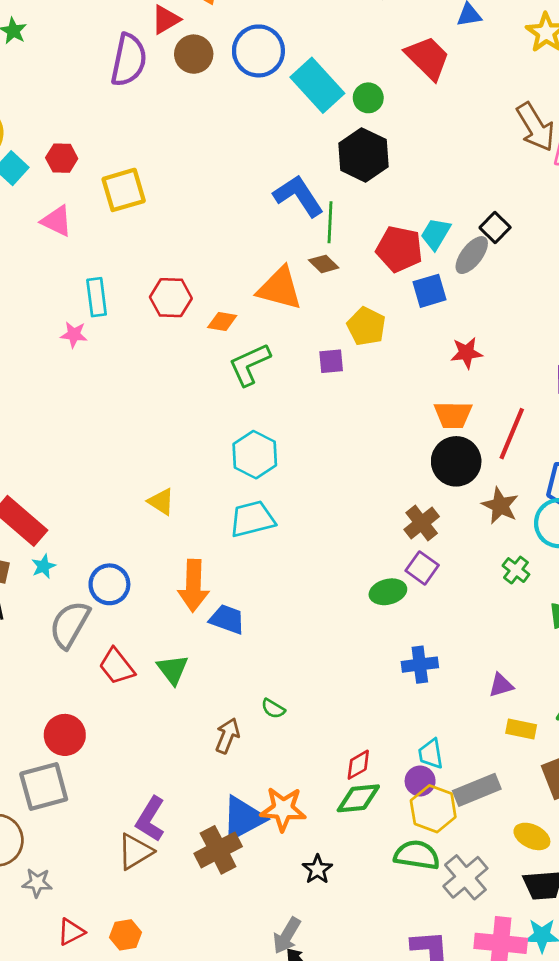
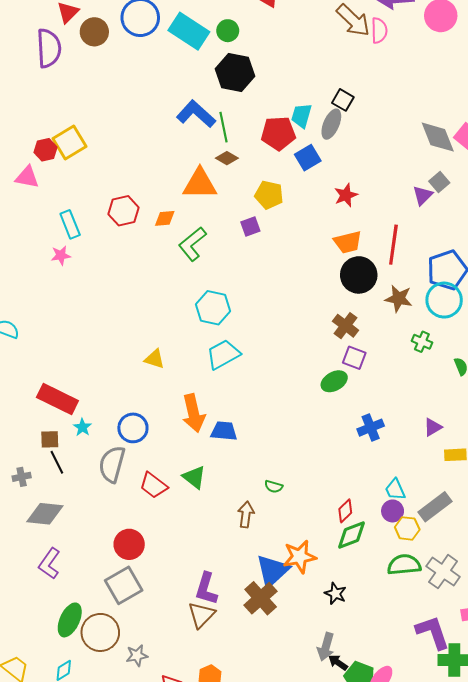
red hexagon: (62, 158) -> (46, 150), moved
yellow hexagon: (433, 809) -> (407, 528), size x0.7

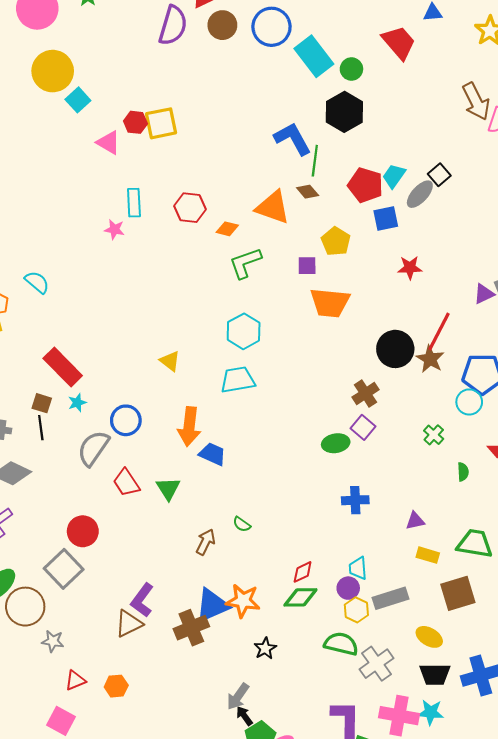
orange trapezoid: (348, 242) -> (330, 303), moved, size x1.4
brown star: (399, 299) -> (430, 359), moved
cyan circle: (444, 300) -> (469, 402), size x0.7
gray square: (124, 585) -> (64, 569), turned -33

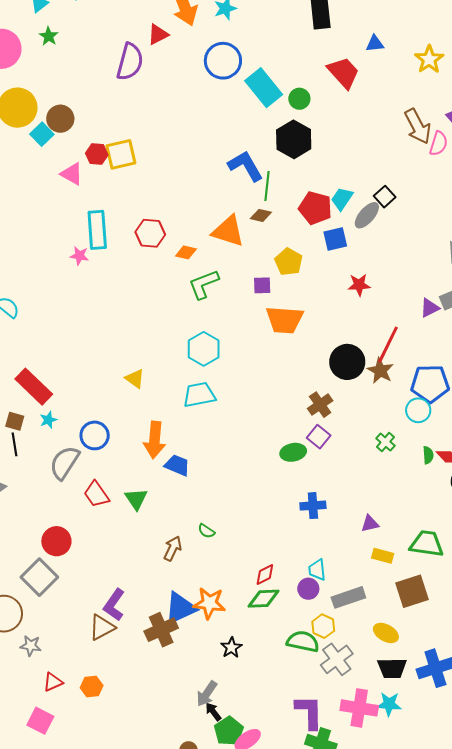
brown circle: (222, 25) -> (60, 119), moved
brown diamond: (308, 192) -> (261, 215), turned -35
cyan rectangle: (134, 203) -> (97, 230), size x1.4
green semicircle: (463, 472) -> (428, 455), moved
yellow hexagon: (356, 610) -> (323, 626), moved

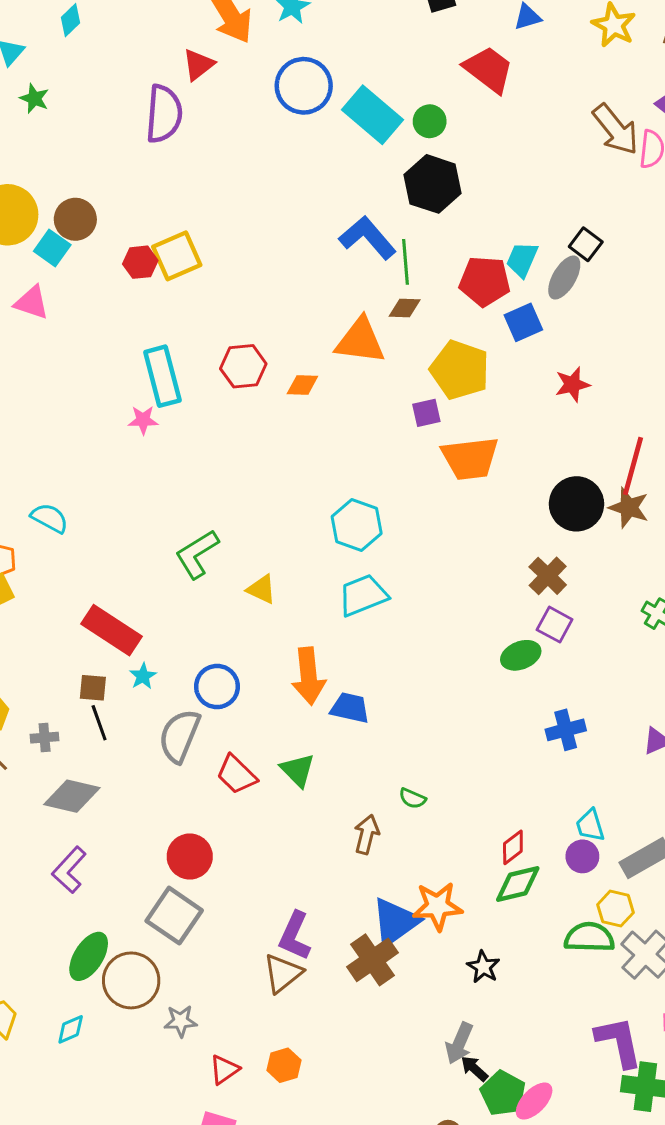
pink triangle: (72, 174) -> (32, 303), moved
yellow pentagon: (289, 262) -> (460, 370), size x1.4
green L-shape: (204, 284) -> (197, 554), moved

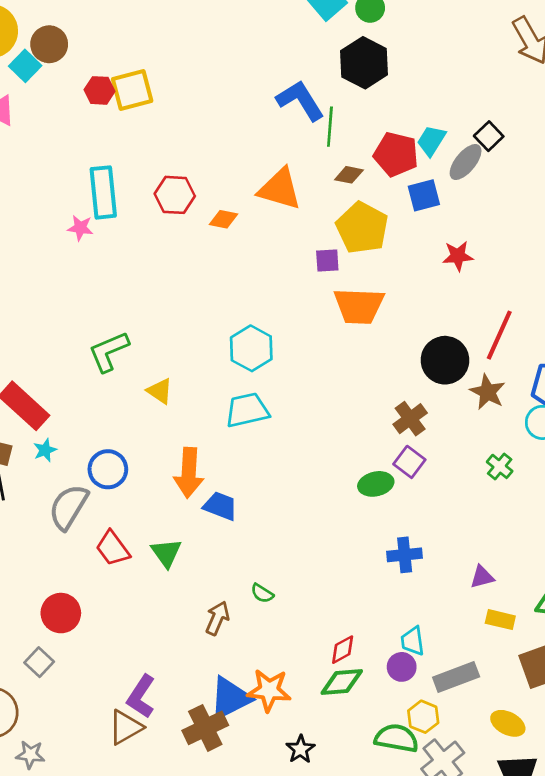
brown diamond: (405, 308) -> (349, 175), moved
brown star: (629, 508) -> (488, 392), moved
gray square: (174, 916) -> (39, 662), size x0.6

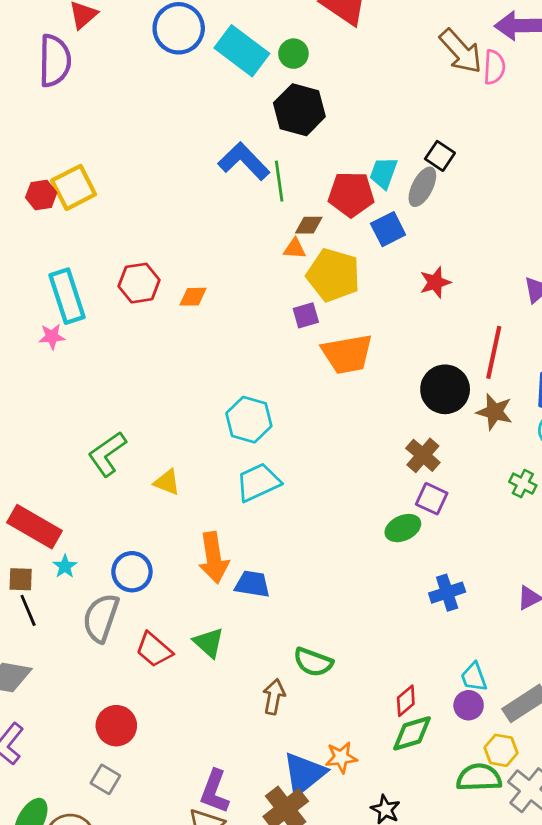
orange triangle: (280, 189) -> (295, 249), moved, size x0.5
green semicircle: (262, 593) -> (313, 662), size x1.6
orange star: (269, 690) -> (341, 757), size x0.7

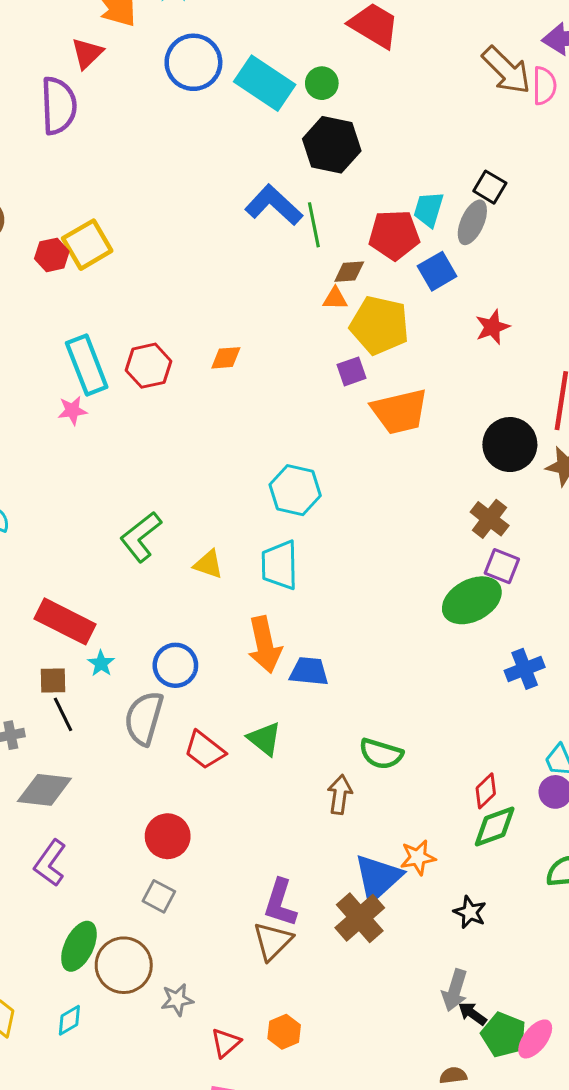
red hexagon: (139, 283) -> (148, 366), moved
cyan trapezoid: (258, 482) -> (280, 565), moved, turned -63
green ellipse: (403, 528) -> (472, 600), size x1.5

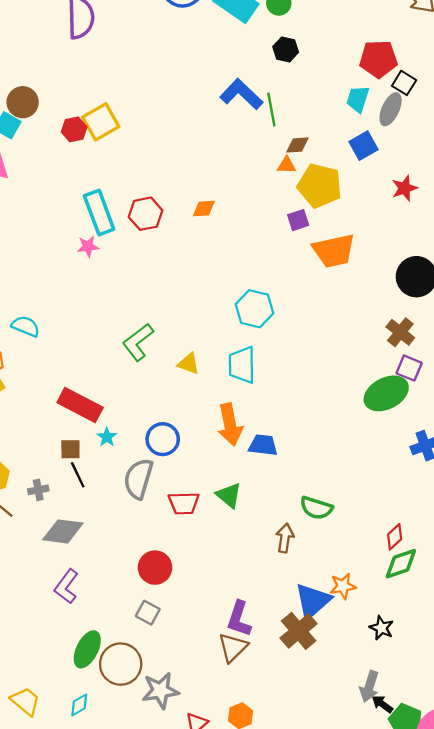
black hexagon: (332, 145) -> (286, 49), size x0.6
red pentagon: (394, 235) -> (378, 59), moved
red trapezoid: (205, 750) -> (184, 503), turned -40
gray star: (177, 1000) -> (160, 691), size x1.5

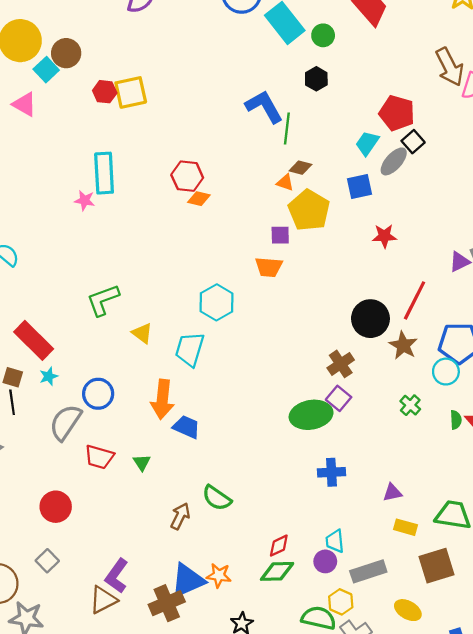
red hexagon: (146, 214) -> (187, 176), moved
orange trapezoid: (334, 251) -> (269, 267), moved, size x0.7
green triangle: (229, 495) -> (142, 462), size x0.7
gray square: (148, 613) -> (47, 561), moved

